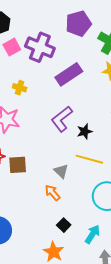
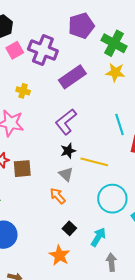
black star: (85, 131) -> (68, 151), moved

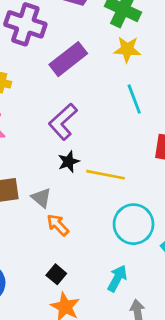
cyan line: (120, 124) -> (134, 99), moved
gray triangle: (66, 174) -> (41, 198), moved
black square: (69, 228) -> (56, 274), moved

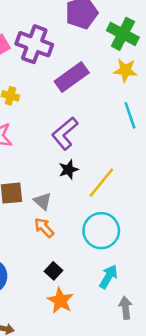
yellow line: (106, 175) -> (101, 183), turned -64
cyan circle: (134, 224) -> (101, 231), moved
orange arrow: (58, 225) -> (44, 228), moved

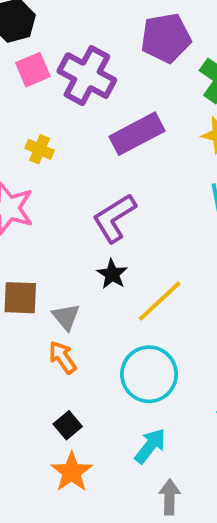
black star: (68, 170) -> (112, 274), turned -30

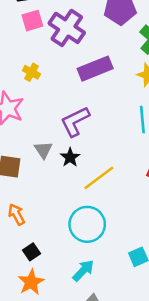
gray triangle: (66, 317) -> (43, 150), moved
orange arrow: (63, 357) -> (17, 214), moved

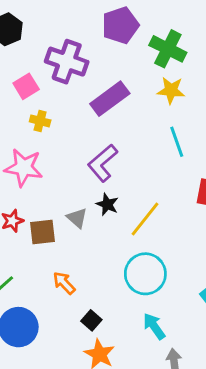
pink square: (32, 21) -> (26, 86), moved
gray triangle: (43, 150) -> (77, 218), moved
cyan arrow: (83, 271) -> (154, 326), turned -65

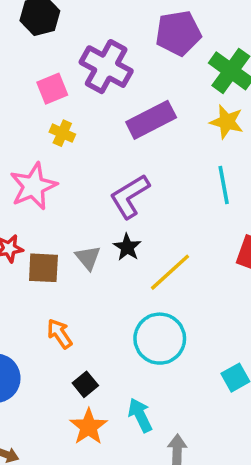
pink star: (24, 168) -> (33, 186), turned 30
cyan arrow: (154, 326) -> (140, 415), moved

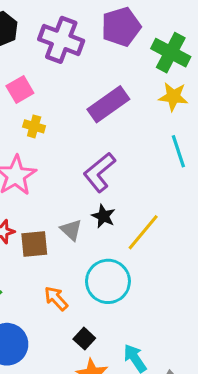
purple cross: (106, 67) -> (61, 40), moved
cyan circle: (160, 339) -> (108, 281), moved

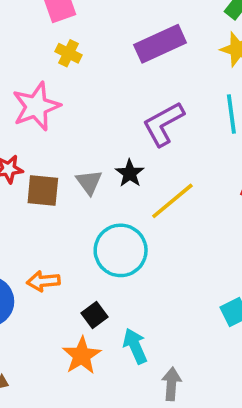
purple L-shape: (99, 172) -> (163, 124), moved
orange arrow: (56, 298) -> (43, 281), moved, turned -64
black square: (84, 339) -> (95, 315), moved

